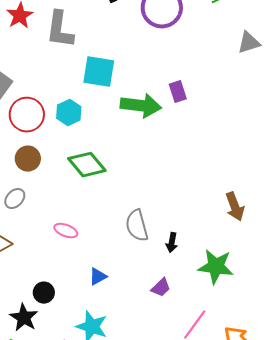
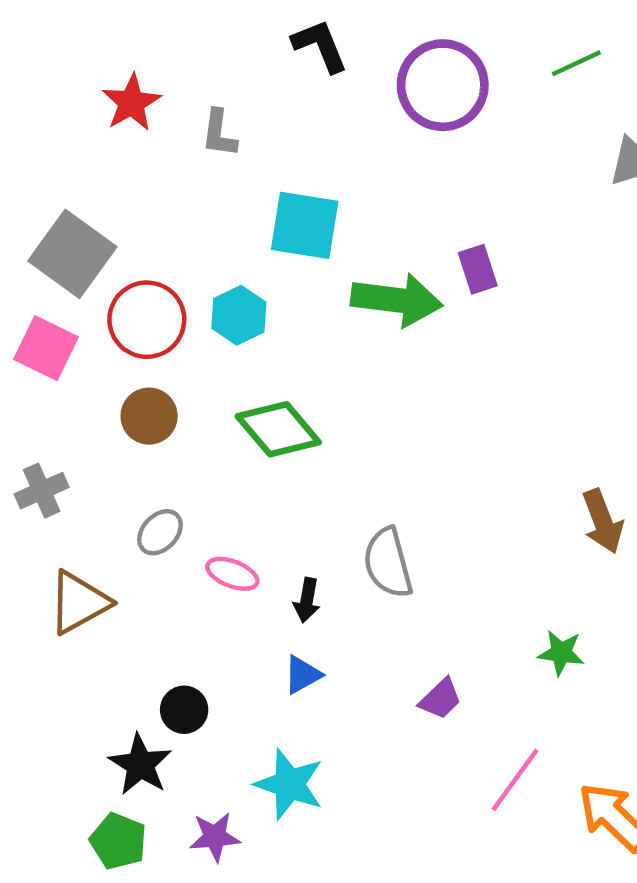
gray L-shape: (60, 30) -> (219, 133), size x0.6
gray ellipse: (15, 199) -> (160, 532), moved
black arrow: (172, 243) -> (307, 600), moved
green star: (216, 267) -> (561, 653), size x0.6

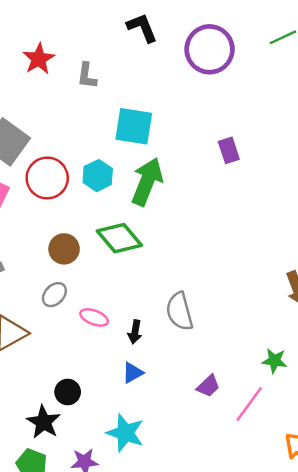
green arrow: (397, 300) -> (147, 182), moved, turned -75
brown circle: (149, 416) -> (64, 249), moved
pink line: (515, 780) -> (249, 404), moved

